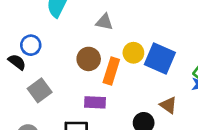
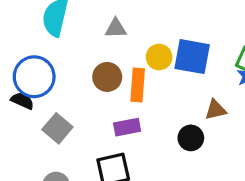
blue circle: (31, 45) -> (34, 77), size x1.6
brown triangle: (168, 105) -> (216, 110), turned -36

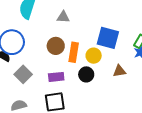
yellow circle: (159, 57) -> (94, 56), moved
purple rectangle: (127, 127) -> (56, 77), moved
black circle: (191, 138) -> (86, 74), moved

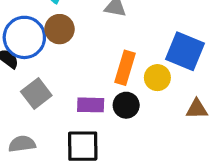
brown circle: (56, 46) -> (60, 29), moved
black circle: (86, 74) -> (126, 105), moved

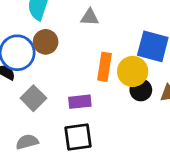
yellow circle: (157, 78) -> (133, 71), size x1.4
black circle: (126, 105) -> (141, 90), moved

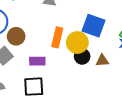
brown circle: (46, 42) -> (16, 36), moved

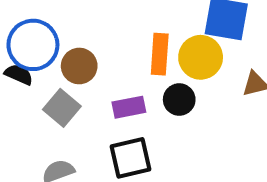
black circle: (82, 56) -> (179, 99), moved

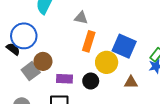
orange rectangle: (160, 54) -> (89, 41), moved
brown circle: (79, 66) -> (43, 61), moved

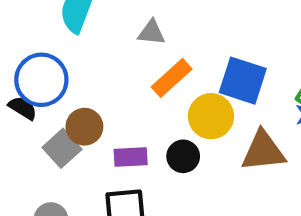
orange rectangle: (89, 41) -> (172, 78), turned 36
brown triangle: (131, 82) -> (263, 151), size x1.6

